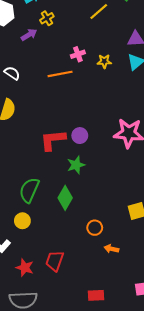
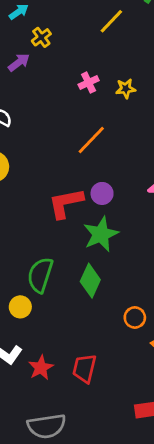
orange line: (60, 74) -> (91, 140), moved, turned -30
green star: (76, 165) -> (101, 234), size x1.4
yellow circle: (22, 221) -> (20, 307), moved
red star: (25, 268) -> (41, 368), moved, turned 30

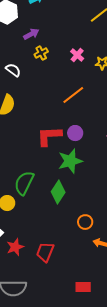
yellow cross: (41, 37) -> (41, 53), moved
pink cross: (89, 83) -> (77, 55), turned -32

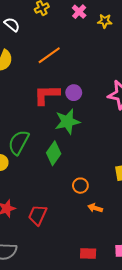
orange line: (73, 95) -> (49, 55), moved
red rectangle: (83, 287) -> (88, 253), moved

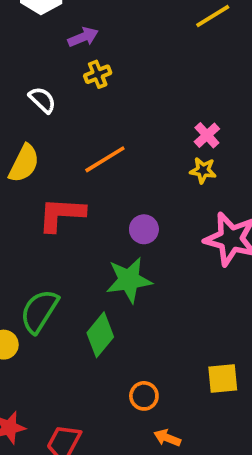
pink cross: (79, 12) -> (207, 135), moved
yellow star: (105, 21) -> (203, 170), moved
red L-shape: (47, 95) -> (61, 214), moved

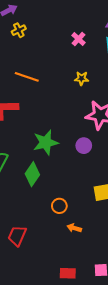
pink cross: (207, 135) -> (78, 39), moved
orange line: (105, 159) -> (27, 77), turned 55
purple circle: (144, 229) -> (84, 146), moved

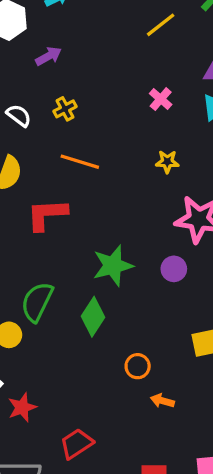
yellow cross: (19, 30) -> (65, 109), moved
red trapezoid: (17, 236) -> (77, 444), moved, turned 35

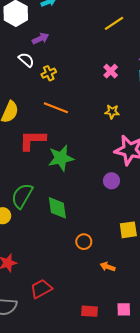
white semicircle: (19, 116) -> (26, 60), moved
green star: (113, 266) -> (61, 158), moved
green diamond: (93, 317) -> (57, 208), turned -45
orange arrow: (162, 401) -> (108, 267), moved

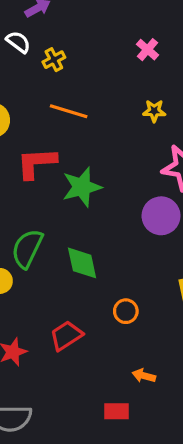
purple circle: (111, 181) -> (161, 216), size x1.5
orange arrow: (108, 267) -> (144, 376), moved
red trapezoid: (41, 289) -> (66, 336), moved
red rectangle: (90, 311) -> (116, 411), moved

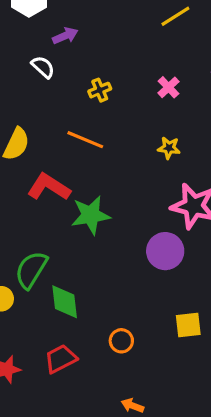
yellow cross: (54, 60) -> (100, 90), moved
red L-shape: (37, 163) -> (49, 187), turned 30
green diamond: (82, 263) -> (65, 302), moved

